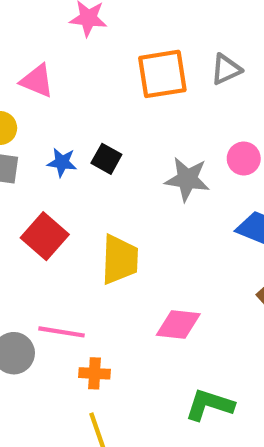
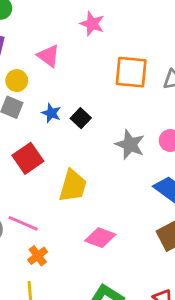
orange cross: (94, 373) -> (38, 256), turned 36

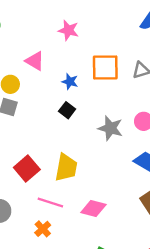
blue star: (51, 113) -> (70, 82), moved
red square: (28, 158) -> (27, 168), moved
pink line: (23, 223) -> (50, 202), moved

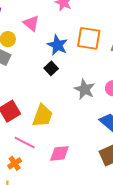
blue star: (70, 82) -> (57, 45), size x1.5
pink diamond: (93, 208) -> (59, 153), turned -30

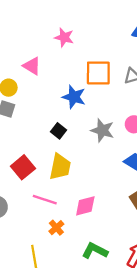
blue star: (57, 45) -> (74, 97), moved
black square: (51, 68) -> (59, 131), moved
orange cross: (15, 163) -> (56, 228), moved

